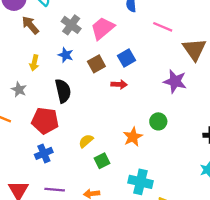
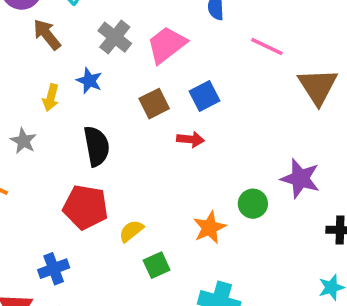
blue star: (66, 55) -> (89, 81), moved
purple star: (175, 81) -> (300, 179), moved
red pentagon: (45, 121) -> (86, 207), moved
blue cross: (44, 153) -> (54, 269), moved

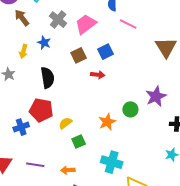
pink line: (267, 47) -> (128, 24), moved
purple star: (300, 179) -> (156, 96), turned 30
blue cross: (54, 269) -> (21, 127), moved

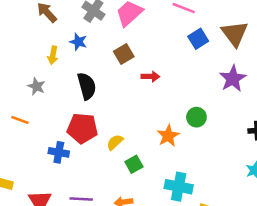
blue square: (105, 52) -> (198, 39), moved
purple star: (156, 96) -> (233, 79), moved
blue cross: (21, 127) -> (59, 152), turned 35

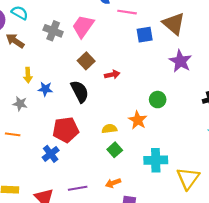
blue square: (198, 39) -> (145, 35), turned 35
blue star: (78, 42) -> (45, 89), moved
black semicircle: (87, 86) -> (80, 91), moved
yellow semicircle: (115, 142) -> (109, 129), moved, turned 48
blue cross: (59, 152) -> (51, 154), turned -35

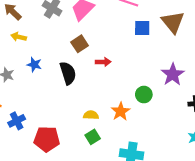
purple star: (180, 61) -> (173, 74), moved
yellow arrow: (28, 75) -> (19, 37), moved, turned 96
red pentagon: (66, 130) -> (47, 139), moved
blue cross: (51, 154) -> (17, 121), moved

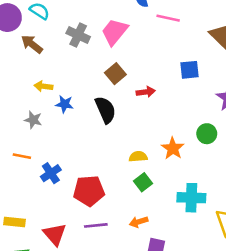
blue square: (142, 28) -> (190, 70), moved
yellow arrow: (19, 37) -> (43, 86), moved
green circle: (144, 95) -> (207, 134), moved

